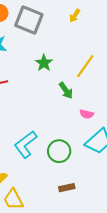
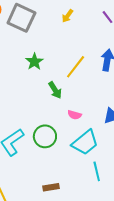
green circle: (59, 151) -> (45, 136), moved

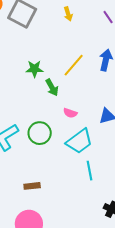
yellow arrow: (67, 16) -> (68, 14), turned -56
green star: (34, 62) -> (34, 69), moved, turned 30
brown rectangle: (51, 187) -> (32, 186), moved

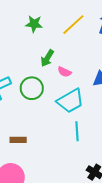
green arrow: (52, 87) -> (47, 58), moved, turned 54

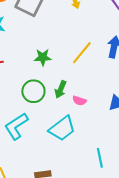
green circle: (32, 88) -> (33, 91), moved
cyan trapezoid: (70, 101) -> (62, 128), moved

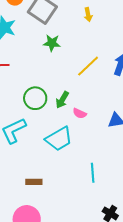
green star: (43, 57) -> (52, 43), moved

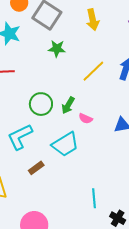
yellow arrow: (88, 15) -> (93, 20), size x1.5
cyan line: (93, 173) -> (94, 198), moved
brown rectangle: (34, 182) -> (36, 168), moved, turned -35

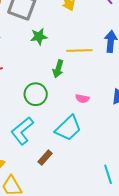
yellow line: (93, 71) -> (79, 51), turned 55
green arrow: (68, 105) -> (58, 69), moved

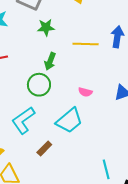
green arrow: (58, 69) -> (50, 61), moved

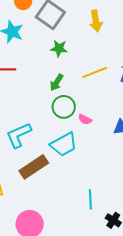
yellow line: (86, 44) -> (95, 72), turned -35
green circle: (39, 85) -> (64, 107), moved
brown rectangle: (44, 149) -> (34, 167), size x1.8

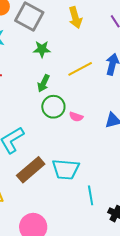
cyan trapezoid: (64, 144) -> (66, 169), moved, turned 40

